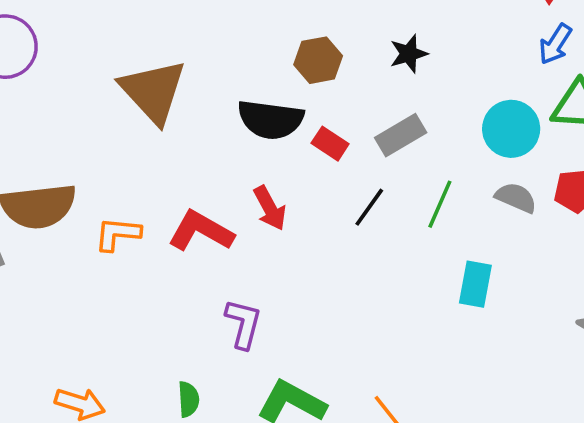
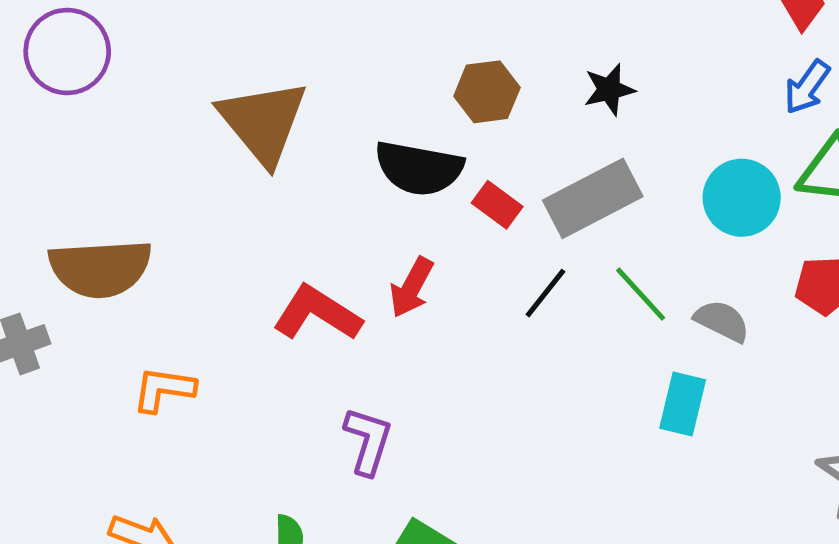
gray rectangle: (401, 135) -> (593, 198), size x1.4
gray semicircle: (516, 198) -> (722, 321), moved
green line: (440, 204) -> (641, 294), turned -69
red arrow: (270, 208) -> (412, 287), turned 54
orange L-shape: (118, 234) -> (164, 389), moved

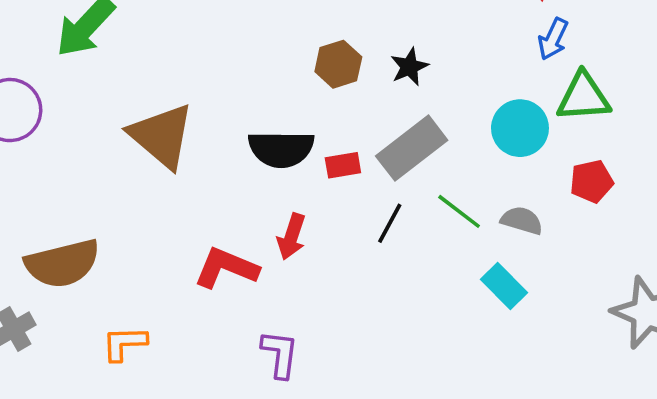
brown hexagon: (487, 92) -> (338, 64), moved
red rectangle: (497, 205) -> (343, 165), turned -36
cyan rectangle: (683, 404) -> (504, 286), turned -48

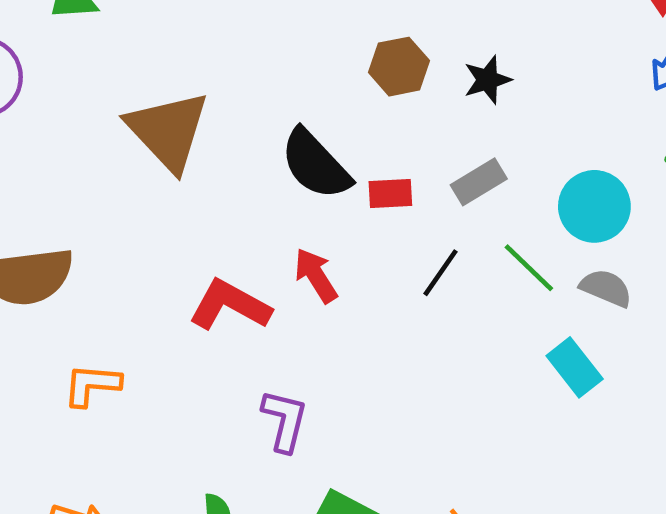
cyan circle: (520, 128) -> (594, 206), moved
gray rectangle: (412, 148) -> (479, 182), size x0.6
black semicircle: (281, 149) -> (315, 164), turned 40
red arrow: (291, 237) -> (316, 275), turned 123

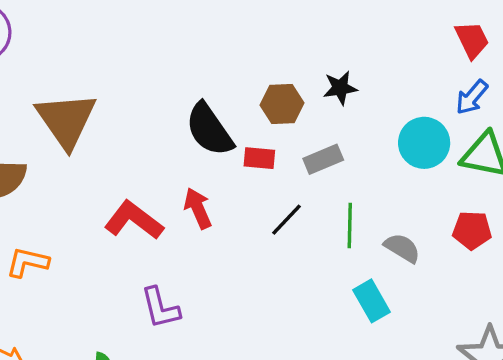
brown hexagon: (399, 67) -> (282, 104), moved
brown triangle: (168, 131) -> (66, 120), moved
cyan circle: (594, 206) -> (424, 143), moved
green line: (529, 268) -> (350, 226), turned 39
purple L-shape: (285, 421) -> (160, 308), turned 144

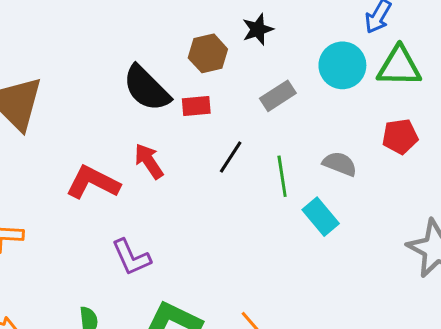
gray rectangle: (323, 159) -> (278, 96), moved
green line: (350, 226) -> (282, 176), moved

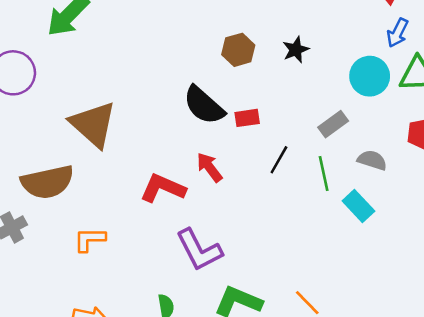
brown hexagon: (208, 53) -> (238, 50), moved
gray rectangle: (278, 96) -> (333, 124), moved
purple L-shape: (131, 257) -> (199, 250), size x1.4

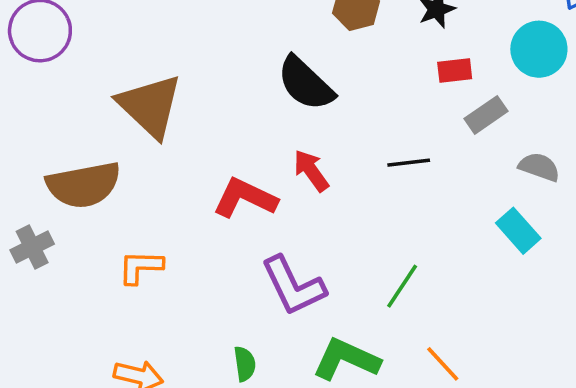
red rectangle: (247, 118) -> (455, 71), moved
black line: (279, 160) -> (409, 163), turned 52
green line: (324, 174) -> (402, 286), moved, turned 44

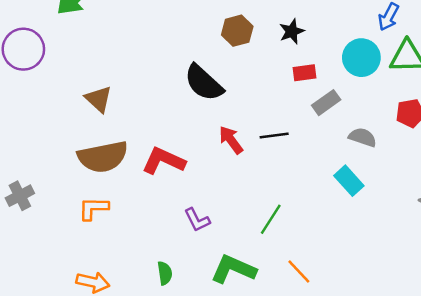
brown triangle: (150, 106) -> (98, 99), size x0.6
red arrow: (311, 171) -> (231, 140), moved
brown semicircle: (84, 185) -> (103, 157), moved
purple L-shape: (293, 286) -> (197, 220), size x0.6

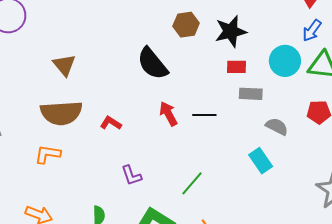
black star: (292, 31) -> (231, 31), size x1.5
gray rectangle: (326, 103) -> (251, 94), turned 30
red L-shape: (164, 161) -> (111, 123), size x0.6

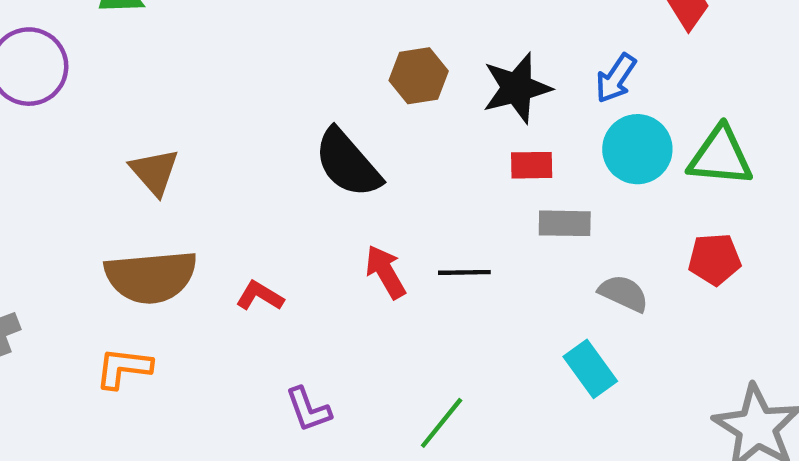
blue arrow: (312, 31) -> (616, 78), moved

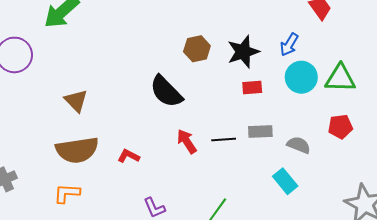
gray rectangle: (565, 223) -> (260, 131), moved

